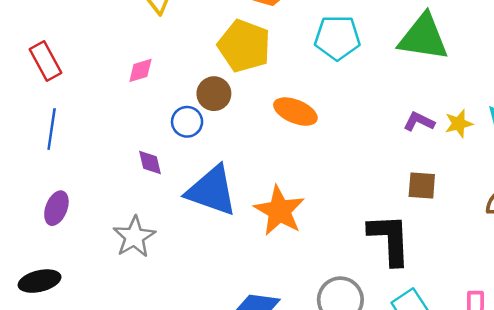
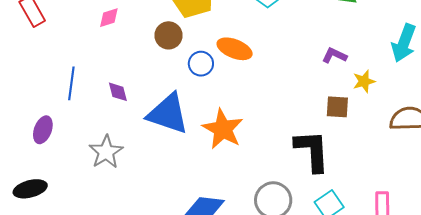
blue circle: (187, 122) -> (201, 64), moved
yellow star: (459, 124) -> (364, 81), moved
blue line: (52, 129) -> (71, 83), moved

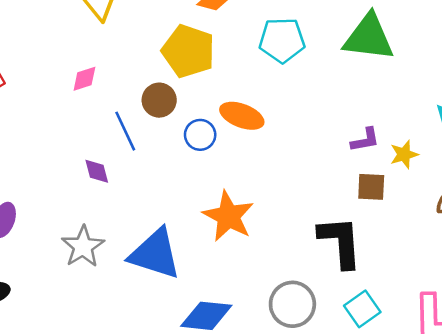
purple L-shape: (334, 55) -> (365, 140), moved, turned 145
blue line: (71, 83) -> (125, 131), moved, turned -32
blue triangle: (168, 114) -> (155, 254), moved

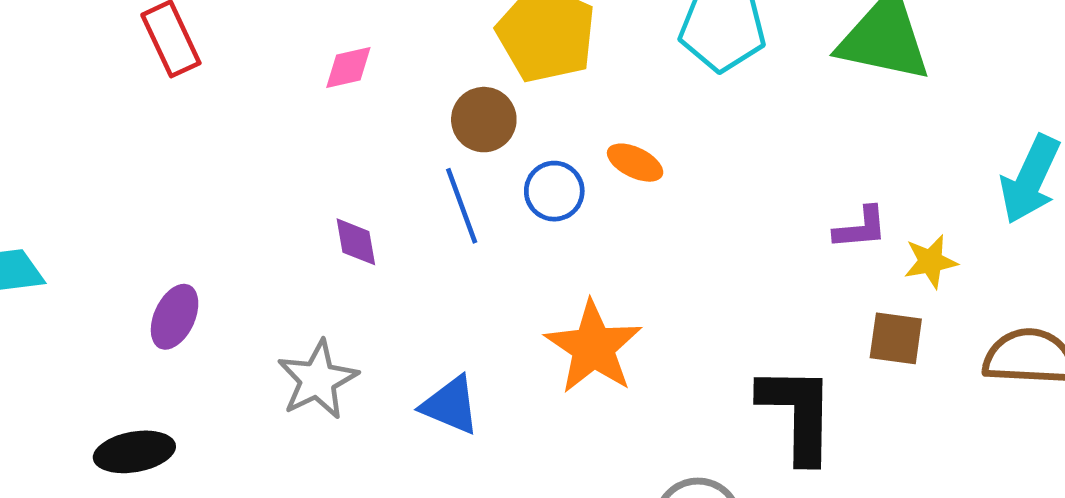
orange ellipse: (242, 116) -> (635, 163), size x0.7
blue line: (125, 131) -> (462, 206), moved
brown square: (371, 187) -> (896, 338), moved
blue triangle: (155, 254) -> (451, 405), size x0.6

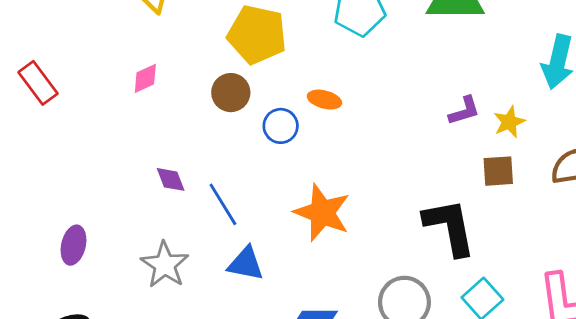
blue line: (462, 206) -> (223, 204), moved

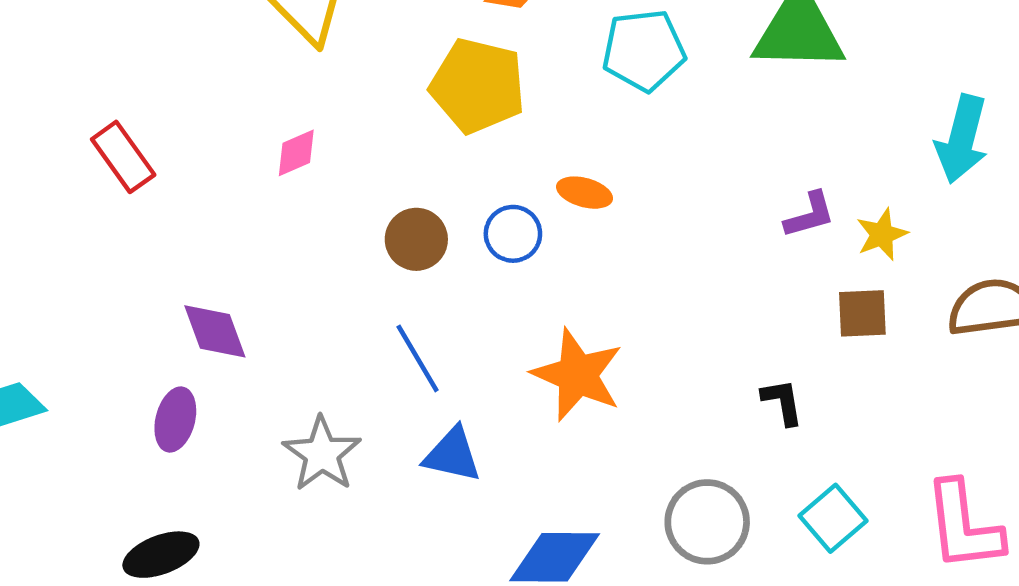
brown circle: (231, 93) -> (416, 239), moved
purple diamond: (171, 179) -> (215, 331), moved, size x1.4
black L-shape: (450, 227) -> (782, 402), size x0.5

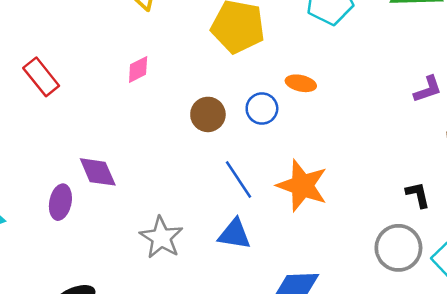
blue line: (418, 358) -> (239, 180), moved
purple ellipse: (175, 419) -> (60, 202), moved
gray circle: (707, 522) -> (398, 248), moved

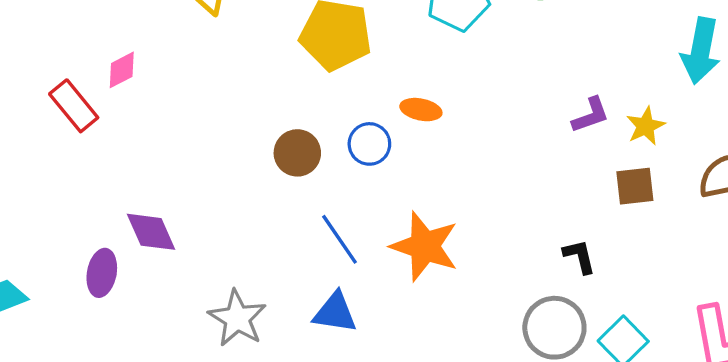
pink diamond: (138, 69) -> (122, 70), moved

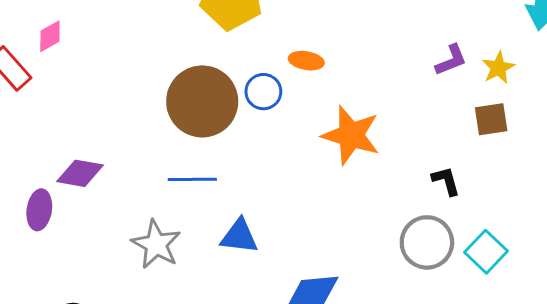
brown circle: (297, 153) -> (202, 101), size x1.8
purple diamond: (151, 232) -> (80, 173), turned -54
blue line: (340, 239) -> (192, 179), moved, turned -54
orange star: (425, 246) -> (351, 135), moved

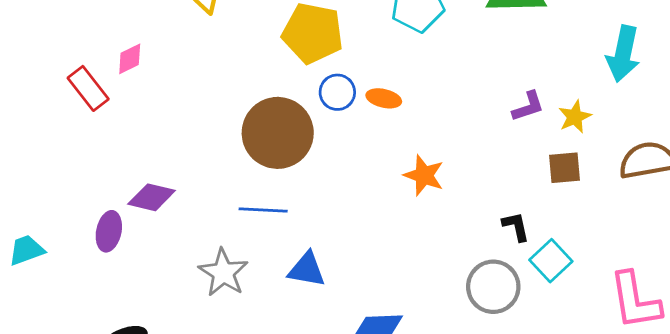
blue circle: (263, 92) -> (337, 92), moved
orange star: (351, 135) -> (424, 175), size x0.7
cyan square: (486, 252) -> (551, 261), moved

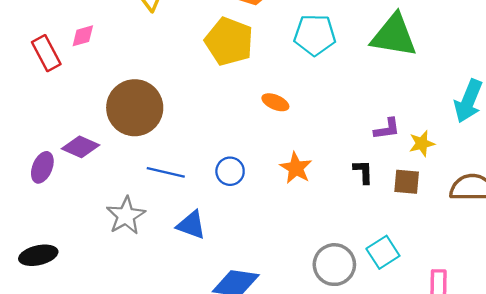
blue circle: (337, 92) -> (230, 171), moved
brown circle: (278, 133) -> (135, 108), moved
black L-shape: (516, 227) -> (363, 172), moved

